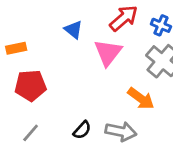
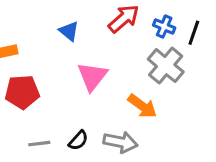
pink triangle: (108, 53) -> (92, 76), moved
gray line: (31, 133) -> (39, 144), moved, turned 42

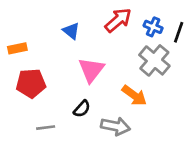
black semicircle: (78, 140) -> (82, 109), moved

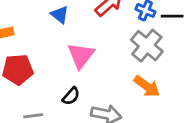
black line: (179, 32) -> (172, 16), turned 70
orange arrow: (134, 95) -> (147, 86), moved

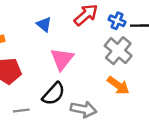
black semicircle: (71, 96) -> (54, 94), size x1.5

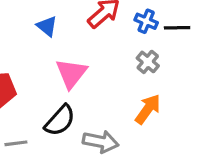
gray cross: (118, 51) -> (148, 62), size x0.6
orange arrow: (118, 85) -> (148, 109), turned -90

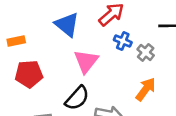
blue cross: (146, 21) -> (123, 41), moved
blue triangle: (47, 26) -> (67, 25), size x1.5

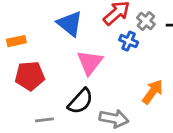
gray cross: (146, 52) -> (146, 21), moved

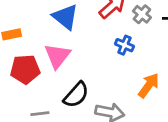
blue cross: (129, 41) -> (124, 45), moved
pink triangle: (90, 62) -> (57, 56), moved

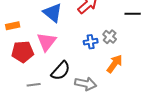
gray cross: (142, 14) -> (110, 37), moved
blue cross: (124, 45) -> (91, 42), moved, turned -32

